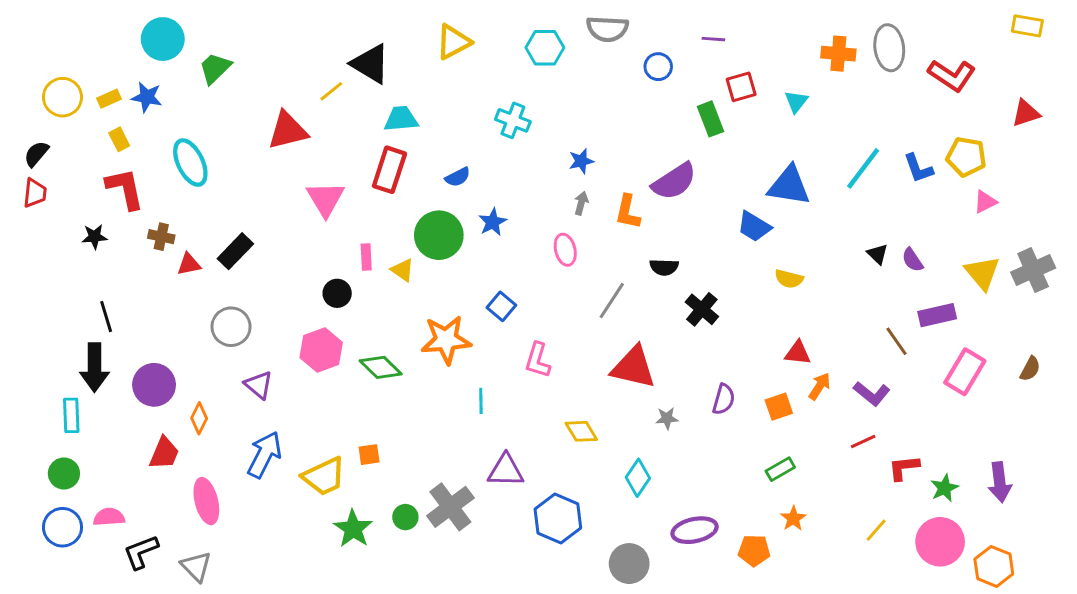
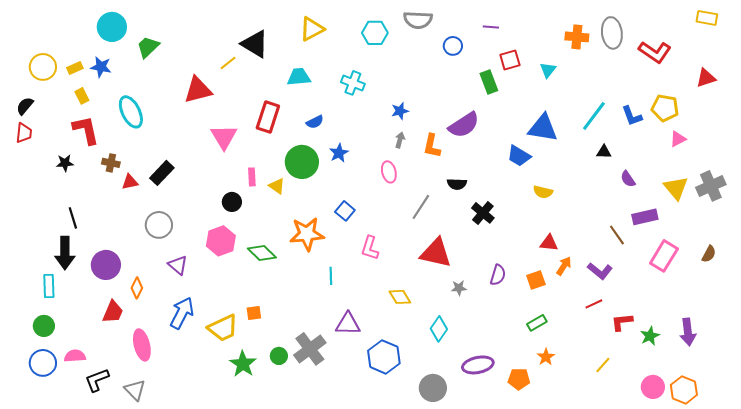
cyan trapezoid: (401, 119) -> (299, 77), moved
black triangle: (878, 254) -> (604, 152), moved, turned -42
pink circle: (940, 542) -> (653, 387), moved, size x0.7

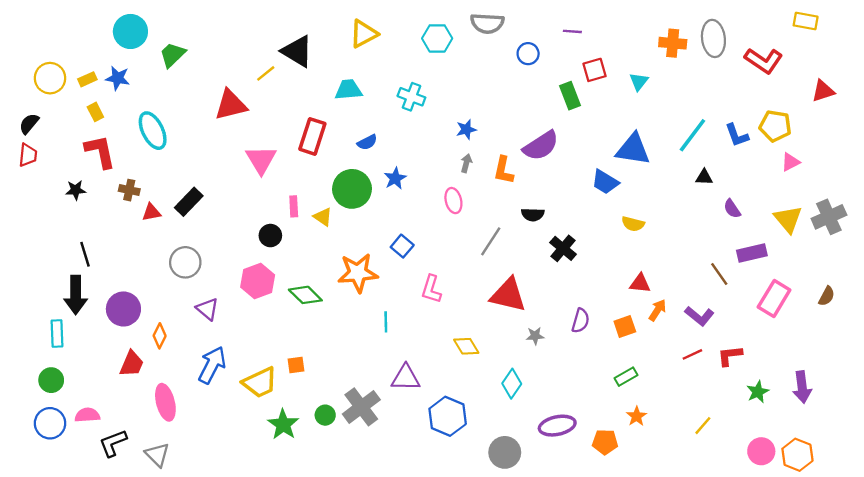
yellow rectangle: (707, 18) -> (806, 21), moved
red L-shape: (622, 322) -> (730, 356), moved

